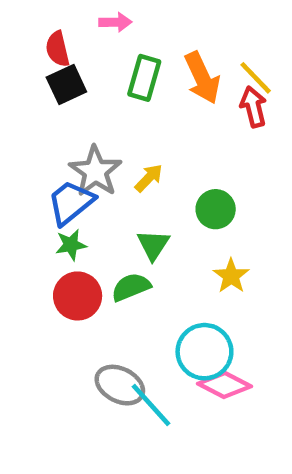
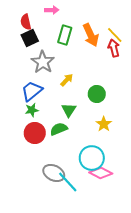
gray star: (95, 171) -> (43, 62), moved

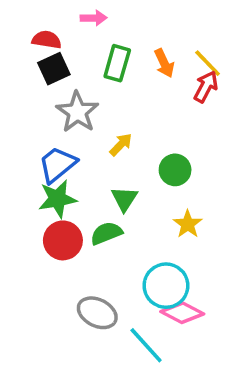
red semicircle: (26, 22) -> (47, 40), turned 112
orange arrow: (91, 35) -> (164, 63), size x0.7
red arrow: (114, 48) -> (206, 87), turned 42
green star: (32, 110) -> (57, 199), size x1.5
cyan line: (68, 182) -> (146, 345), moved

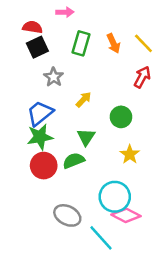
red arrow: (206, 87) -> (142, 77), moved
gray star: (77, 112) -> (54, 77), size x0.7

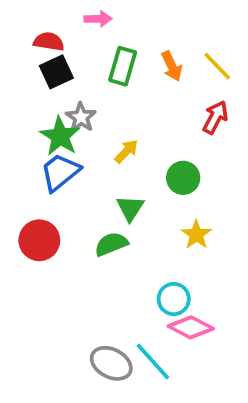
green star: (40, 137) -> (60, 136), moved, turned -30
red circle: (44, 166) -> (39, 240), moved
cyan circle: (115, 197) -> (174, 299), size x0.7
gray ellipse: (67, 215) -> (111, 363), moved

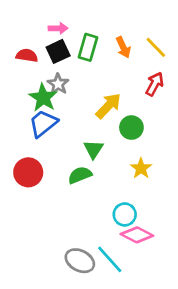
pink arrow: (98, 19) -> (58, 28), moved
red semicircle: (49, 42) -> (27, 56), moved
black square: (56, 72) -> (58, 51), moved
yellow arrow: (126, 151) -> (108, 106), moved, size x1.5

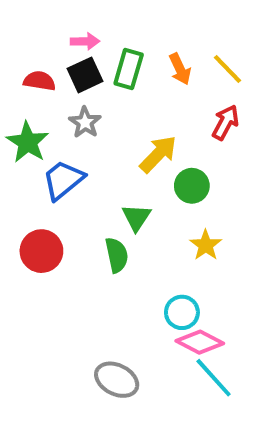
green star: (43, 98) -> (28, 142), moved
green semicircle: (80, 175) -> (117, 255), turned 100
cyan line: (110, 259) -> (214, 378), moved

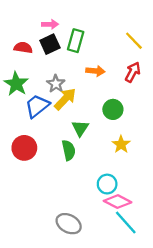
orange arrow: (180, 69) -> (95, 71), moved, turned -60
gray star: (85, 122) -> (56, 84), moved
yellow arrow: (158, 154) -> (65, 99), moved

